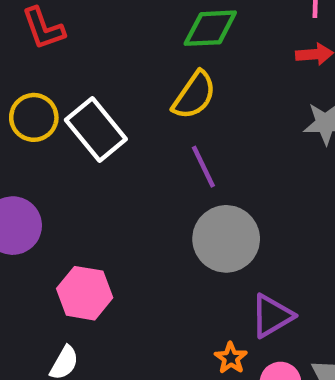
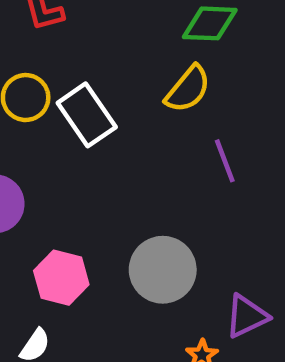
purple line: (203, 167) -> (225, 161), moved
gray circle: (226, 239) -> (163, 270), moved

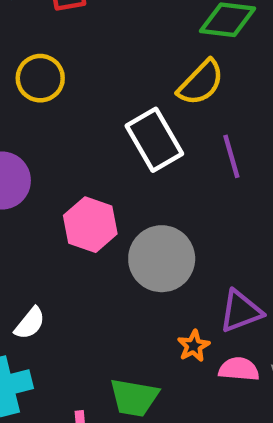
white rectangle: (87, 115) -> (154, 140), moved
pink hexagon: (61, 278) -> (90, 225), moved

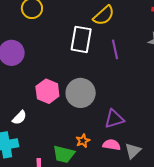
white rectangle: (154, 140) -> (81, 39), turned 36
pink hexagon: (90, 225) -> (47, 91), moved
orange star: (194, 346) -> (83, 141), moved

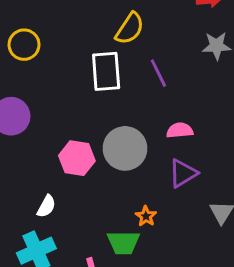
pink semicircle: (112, 145) -> (180, 130), moved

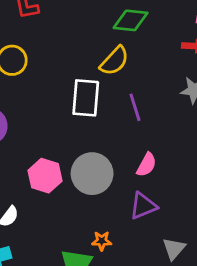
pink semicircle: (180, 130) -> (147, 165), turned 115
orange star: (146, 216) -> (102, 241), turned 30

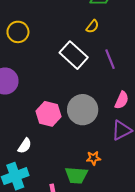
yellow semicircle: (114, 61) -> (92, 26), size x0.6
white rectangle: (86, 98) -> (74, 55), turned -48

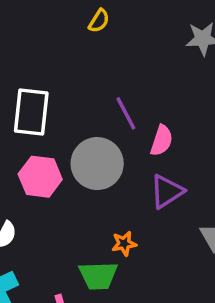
white rectangle: (74, 55) -> (31, 112), moved, turned 60
purple line: (110, 59) -> (126, 113), moved

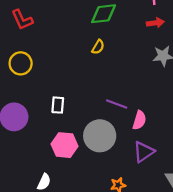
white rectangle: (31, 112) -> (58, 105), size x0.6
purple line: (126, 113) -> (117, 104), turned -40

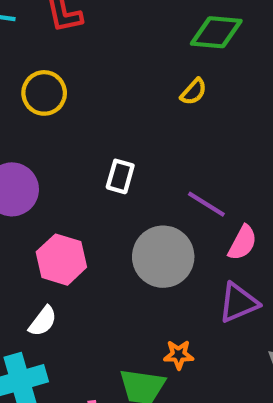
white rectangle: (58, 105) -> (120, 176), moved
pink hexagon: (64, 145) -> (61, 260), moved

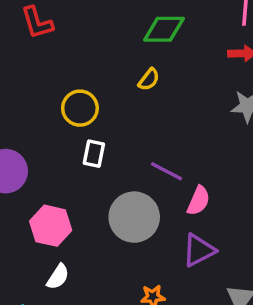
yellow circle: (44, 93) -> (80, 108), moved
white semicircle: (43, 321) -> (58, 277), moved

